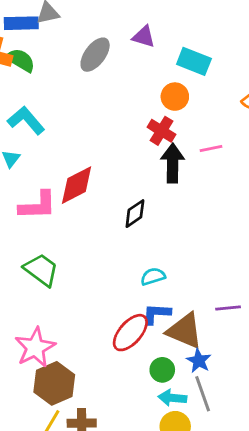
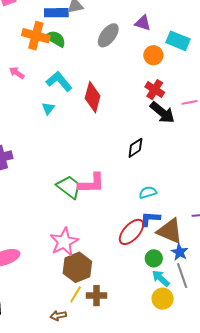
orange circle: (175, 97) -> (153, 55), moved
black arrow: (173, 163) -> (162, 113), turned 128
red diamond: (77, 185) -> (93, 97), moved, turned -48
pink L-shape: (38, 205) -> (91, 183), moved
cyan arrow: (172, 398) -> (161, 278), turned 36

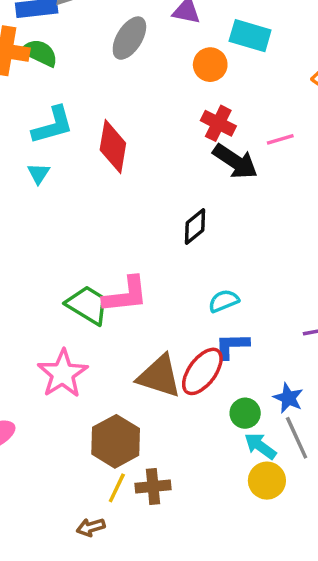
cyan L-shape: (59, 81) -> (53, 125), turned 120
brown triangle: (170, 231) -> (159, 376), moved
pink star: (64, 242) -> (63, 374), moved

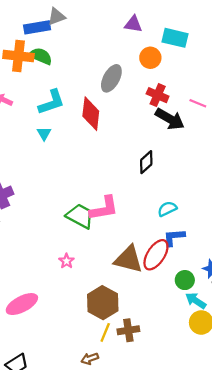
gray ellipse: (129, 38) -> (111, 78), moved
pink line: (280, 139) -> (198, 103), turned 42
pink star: (63, 374) -> (66, 261), size x0.5

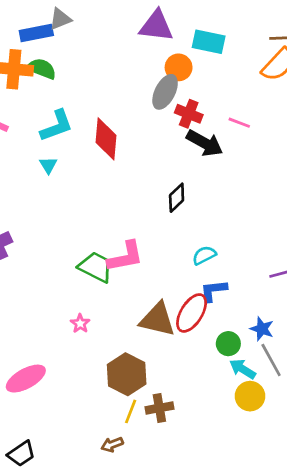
purple triangle: (133, 24) -> (156, 26), size x1.5
gray ellipse: (111, 78) -> (165, 92), moved

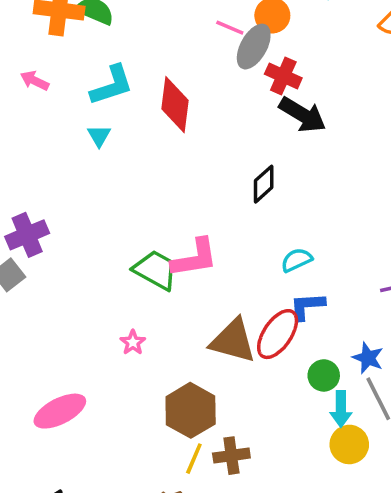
pink line: (239, 123) -> (230, 28), moved
cyan arrow: (243, 369) -> (341, 409), turned -124

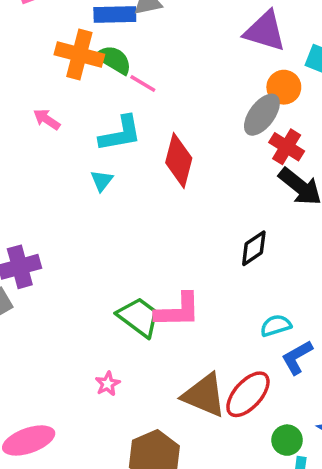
pink line: (230, 28) -> (143, 84), moved
blue L-shape: (307, 306) -> (297, 357), moved, turned -33

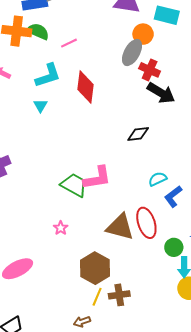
pink line: (143, 84) -> (69, 43), moved, turned -49
black diamond: (254, 248) -> (138, 134), turned 35
red ellipse: (248, 394) -> (146, 223), turned -52

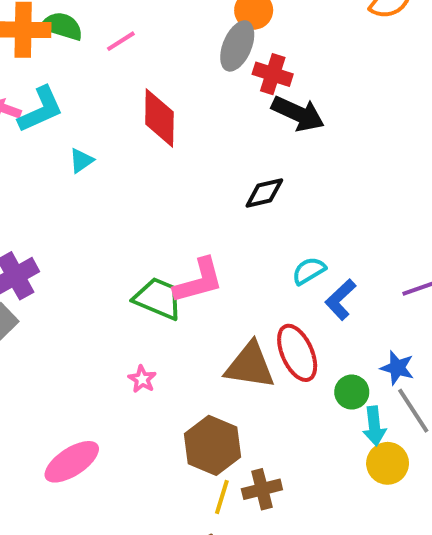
cyan L-shape: (48, 76) -> (41, 110), moved
cyan triangle: (40, 106) -> (81, 161), turned 32

